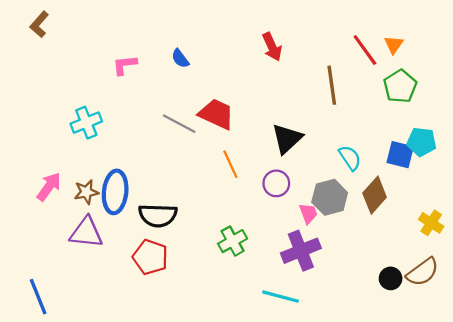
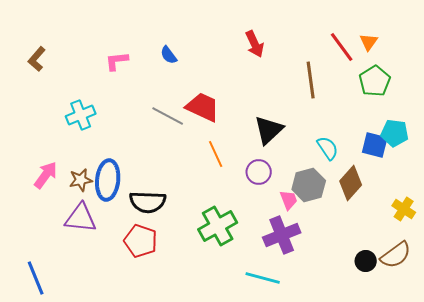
brown L-shape: (39, 24) -> (37, 59), moved
green cross: (233, 241) -> (218, 226), size x1.4

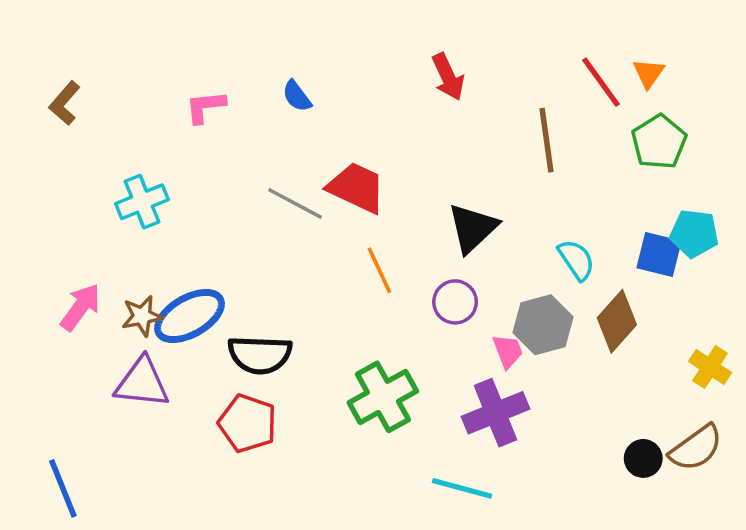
blue ellipse: (108, 180) -> (189, 316), turned 54

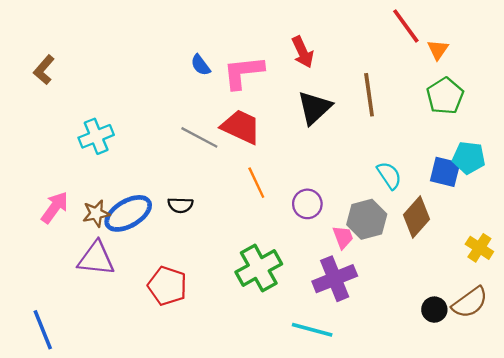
red line: (601, 82) -> (406, 26), moved
pink L-shape: (205, 107) -> (243, 72), moved, size x1.5
black triangle: (473, 228) -> (314, 108), moved
black semicircle: (260, 355) -> (180, 205), moved, size x0.6

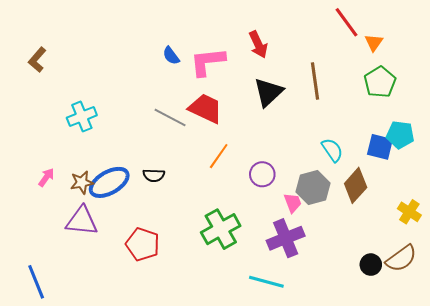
orange line: (256, 183) -> (219, 156), turned 60
pink arrow: (55, 207) -> (46, 177), size x0.7

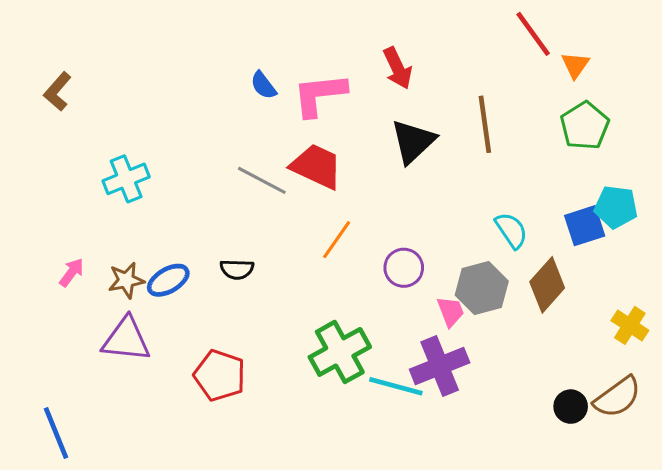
blue square: (380, 147) -> (585, 226), turned -32
blue ellipse: (109, 182) -> (168, 280), size x0.7
cyan line: (266, 282) -> (396, 386), moved

